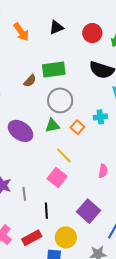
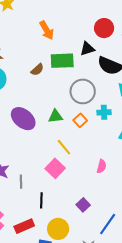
black triangle: (56, 27) -> (87, 49), moved
orange arrow: (21, 32) -> (47, 30), moved
gray circle: (60, 100) -> (83, 91), moved
purple square: (88, 211) -> (83, 205), size x0.6

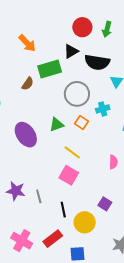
purple ellipse: (23, 119) -> (26, 135), turned 30
yellow circle: (58, 229) -> (85, 222), moved

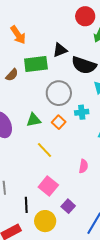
red circle: (82, 27) -> (85, 16), moved
pink square: (69, 175) -> (48, 186), moved

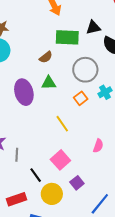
brown semicircle: (12, 75) -> (46, 57), moved
cyan cross: (82, 112) -> (105, 92), turned -32
green triangle: (34, 120) -> (49, 83), moved
black line: (26, 205) -> (36, 175), turned -42

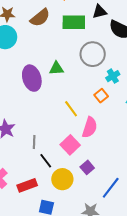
brown semicircle: (46, 57) -> (40, 18), moved, size x1.5
orange square: (81, 98) -> (101, 96), moved
pink semicircle: (98, 146) -> (90, 127), moved, size x1.5
gray line: (17, 155) -> (34, 142), moved

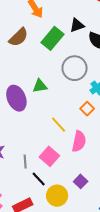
green rectangle: (74, 22) -> (53, 38), turned -45
pink square: (70, 145) -> (49, 156), moved

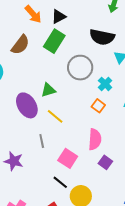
black triangle: (77, 25) -> (59, 17), moved
yellow line: (59, 125) -> (55, 116), moved
gray line: (25, 161) -> (42, 141), moved
purple square: (81, 181) -> (105, 162), moved

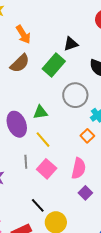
orange arrow: (33, 14) -> (23, 34), moved
black triangle: (59, 17) -> (71, 44), moved
pink square: (68, 158) -> (47, 169), moved

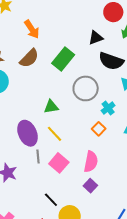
black triangle: (71, 44) -> (96, 38), moved
purple ellipse: (17, 124) -> (28, 133), moved
purple square: (85, 193) -> (90, 186), moved

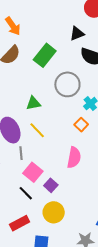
pink square: (59, 163) -> (33, 172), moved
purple square: (90, 186) -> (51, 185), moved
black line: (51, 200) -> (26, 193), moved

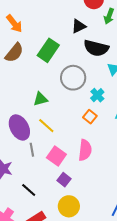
pink square: (33, 172) -> (56, 156), moved
black line: (26, 193) -> (29, 190), moved

